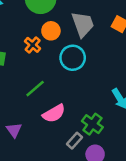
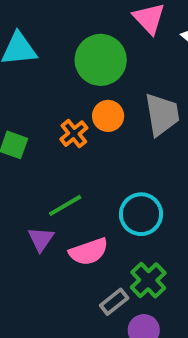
cyan circle: (73, 58) -> (141, 214), moved
purple triangle: (14, 130) -> (41, 239), moved

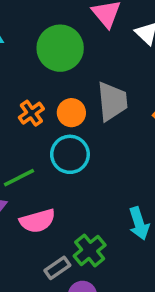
orange circle: (108, 116) -> (71, 113), moved
cyan circle: (141, 214) -> (70, 154), moved

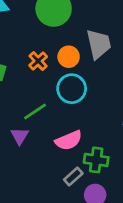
pink semicircle: (37, 221) -> (69, 140), moved
green cross: (90, 250) -> (96, 160), turned -35

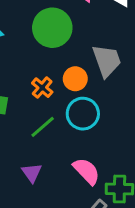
green line: (35, 111) -> (43, 127), moved
pink semicircle: (69, 140) -> (86, 171), turned -104

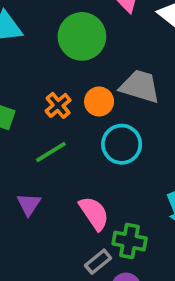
gray trapezoid: (107, 61) -> (140, 86), turned -63
cyan circle: (83, 114) -> (122, 144), moved

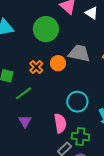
cyan circle: (122, 144) -> (77, 102), moved
green line: (51, 152) -> (23, 93), moved
pink semicircle: (94, 213) -> (60, 123), turned 30

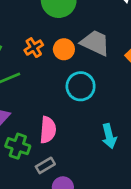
cyan circle: (77, 102) -> (81, 86), moved
green cross: (80, 137) -> (18, 146), moved

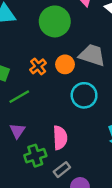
green cross: (18, 146) -> (35, 156), turned -30

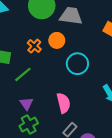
gray trapezoid: (92, 55) -> (71, 16), moved
green cross: (35, 156) -> (29, 125), moved

